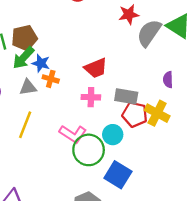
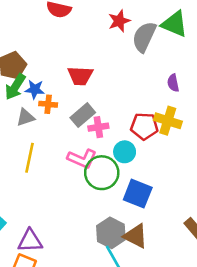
red trapezoid: (96, 68) -> (80, 76), moved, turned 35
gray rectangle: (126, 96) -> (83, 115), moved, turned -40
pink cross: (91, 97) -> (98, 127), moved

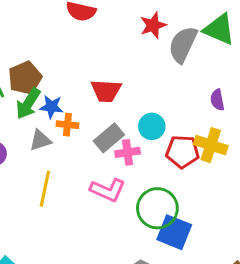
cyan circle: (125, 152) -> (152, 126), moved
green circle: (102, 173) -> (157, 208), moved

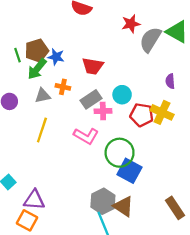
blue star: (51, 107) -> (56, 57), moved

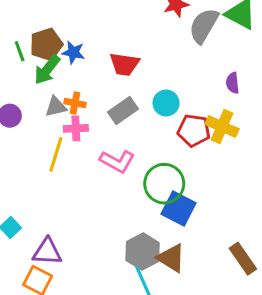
orange cross: (63, 87) -> (75, 103), moved
pink cross: (103, 111) -> (76, 128), moved

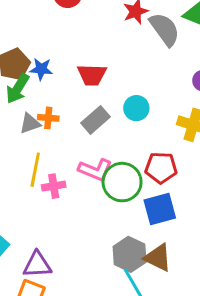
gray semicircle: (204, 26) -> (165, 29), turned 120
pink cross: (76, 128) -> (54, 186), moved
red pentagon: (194, 130) -> (161, 168), moved
green circle: (164, 184) -> (122, 182), moved
blue square: (178, 209) -> (160, 209), turned -36

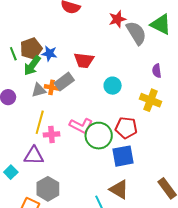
gray rectangle: (95, 120) -> (64, 82), moved
gray hexagon: (130, 254) -> (48, 189), moved
purple triangle: (37, 265) -> (34, 156), moved

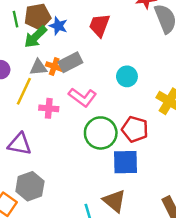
red trapezoid: (84, 60) -> (100, 25), moved, turned 95
yellow line: (40, 122) -> (24, 91), moved
pink L-shape: (81, 126) -> (83, 97), moved
pink cross: (51, 134) -> (49, 108), moved

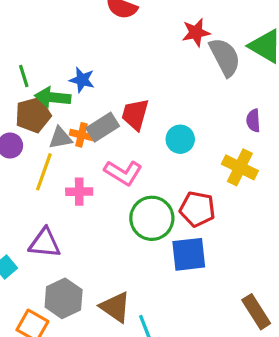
brown pentagon: (38, 17) -> (33, 115), moved
red trapezoid: (100, 25) -> (135, 114), moved
green arrow: (35, 37) -> (53, 97), turned 55
brown triangle: (114, 201) -> (115, 307), moved

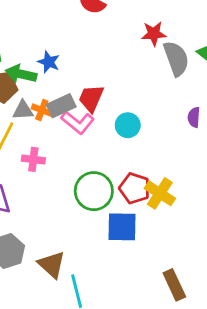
yellow cross: (240, 167) -> (160, 193), moved
pink L-shape: (123, 173) -> (78, 122), moved

